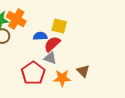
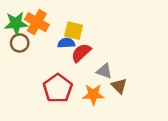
yellow square: (59, 26) -> (74, 31), moved
gray triangle: (50, 58) -> (104, 71), moved

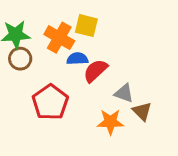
orange cross: (37, 22) -> (59, 38), moved
yellow square: (74, 31) -> (86, 26), moved
red pentagon: (58, 88) -> (50, 102), moved

